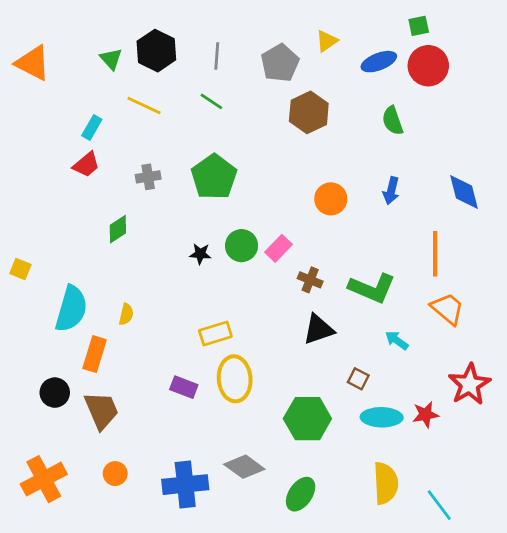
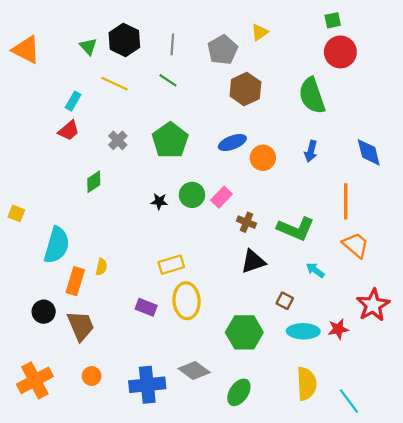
blue ellipse: (379, 62) -> (232, 143), moved
green semicircle: (393, 121) -> (312, 96), size x1.6
gray cross: (148, 177) -> (118, 140), turned -36
yellow semicircle: (126, 314) -> (101, 267), moved

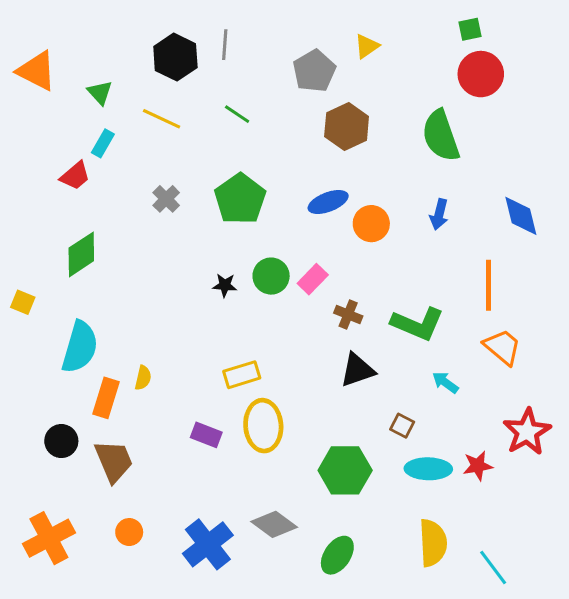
gray line: (172, 44) -> (225, 45), moved
green triangle: (88, 47) -> (100, 93), moved
red trapezoid: (69, 131) -> (75, 176), moved
green diamond: (94, 182) -> (81, 254), moved, size x1.4
blue cross: (147, 385) -> (208, 544), turned -32

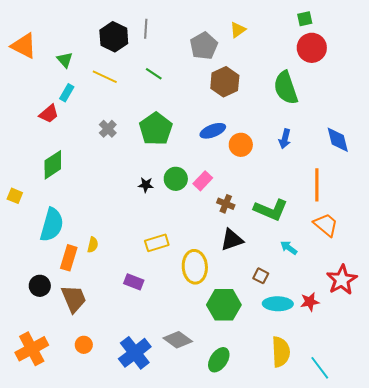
yellow ellipse: (263, 426) -> (195, 267), moved

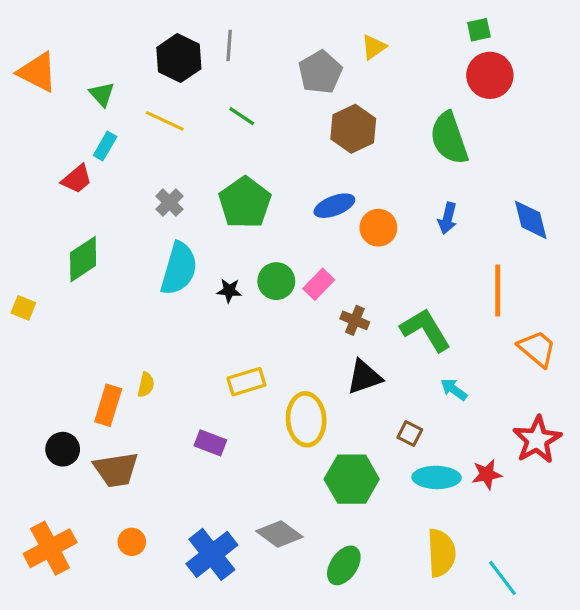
green L-shape: (271, 210) -> (426, 330), turned -144
cyan semicircle: (52, 225) -> (179, 269), moved
orange trapezoid: (326, 225) -> (537, 349), moved
brown trapezoid: (74, 299) -> (116, 470), turned 104

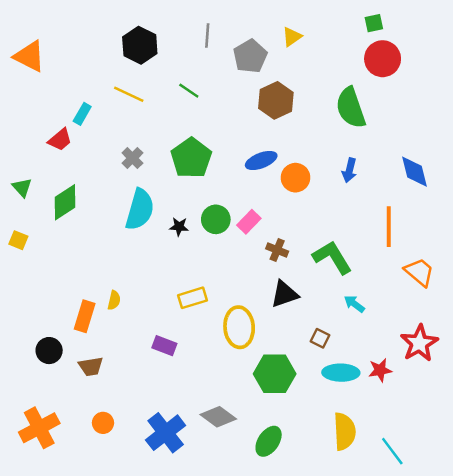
gray line: (229, 45) -> (207, 35), moved
green triangle: (102, 94) -> (22, 187), moved
brown trapezoid: (116, 470) -> (91, 366), size x0.7

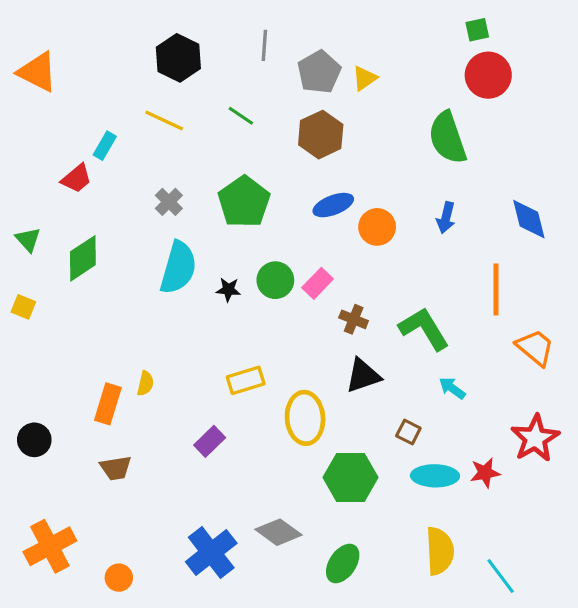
yellow triangle: (292, 37) -> (365, 78), moved
brown hexagon: (276, 100) -> (321, 135), moved
purple rectangle: (164, 346) -> (210, 441), turned -65
black circle: (49, 351) -> (34, 440), moved
orange circle: (103, 423) -> (119, 578), moved

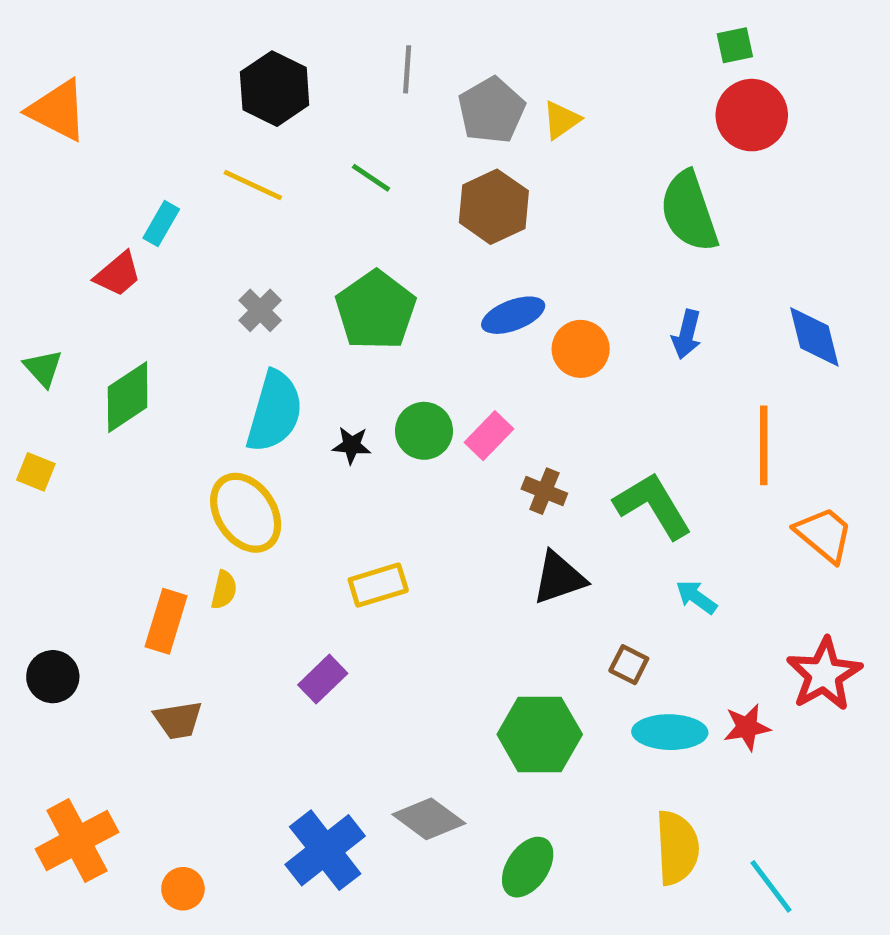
yellow ellipse: (305, 418) -> (246, 513), moved, turned -30

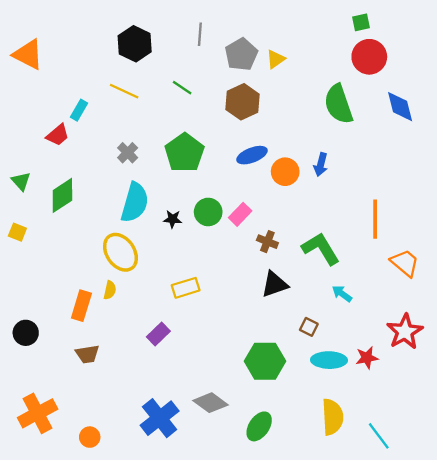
blue arrow: (687, 334) -> (321, 165), moved
blue diamond: (814, 337) -> (400, 107), moved

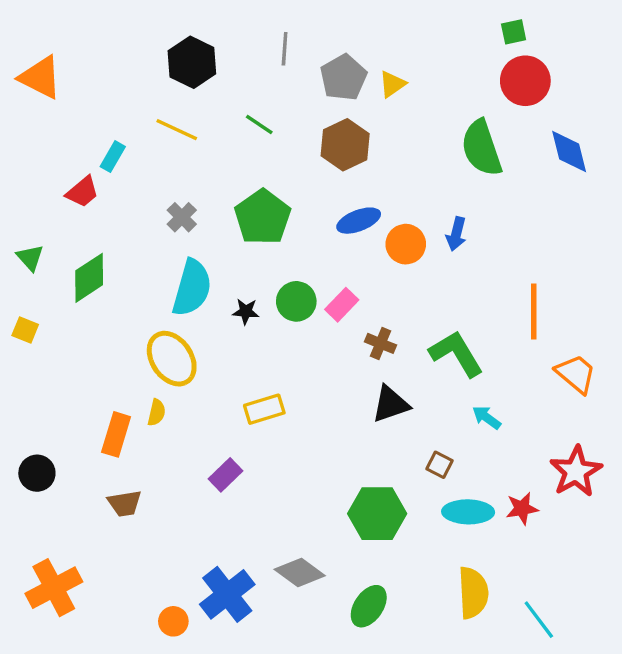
orange circle: (90, 437) -> (173, 621), moved

